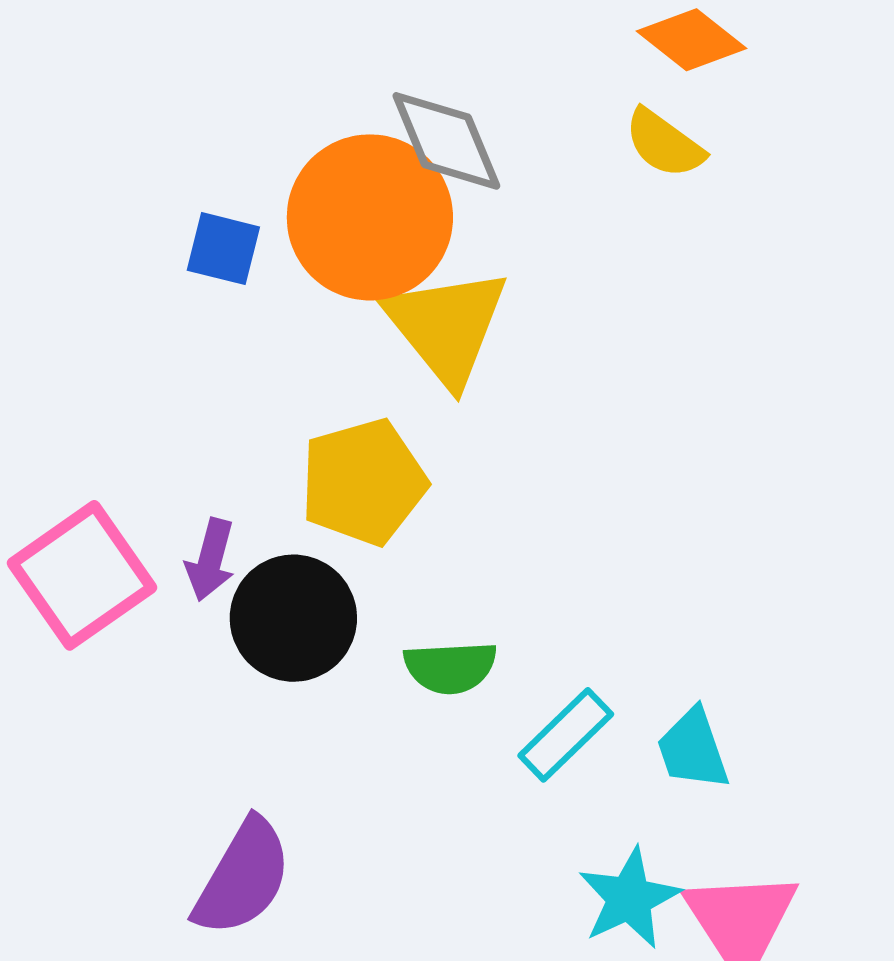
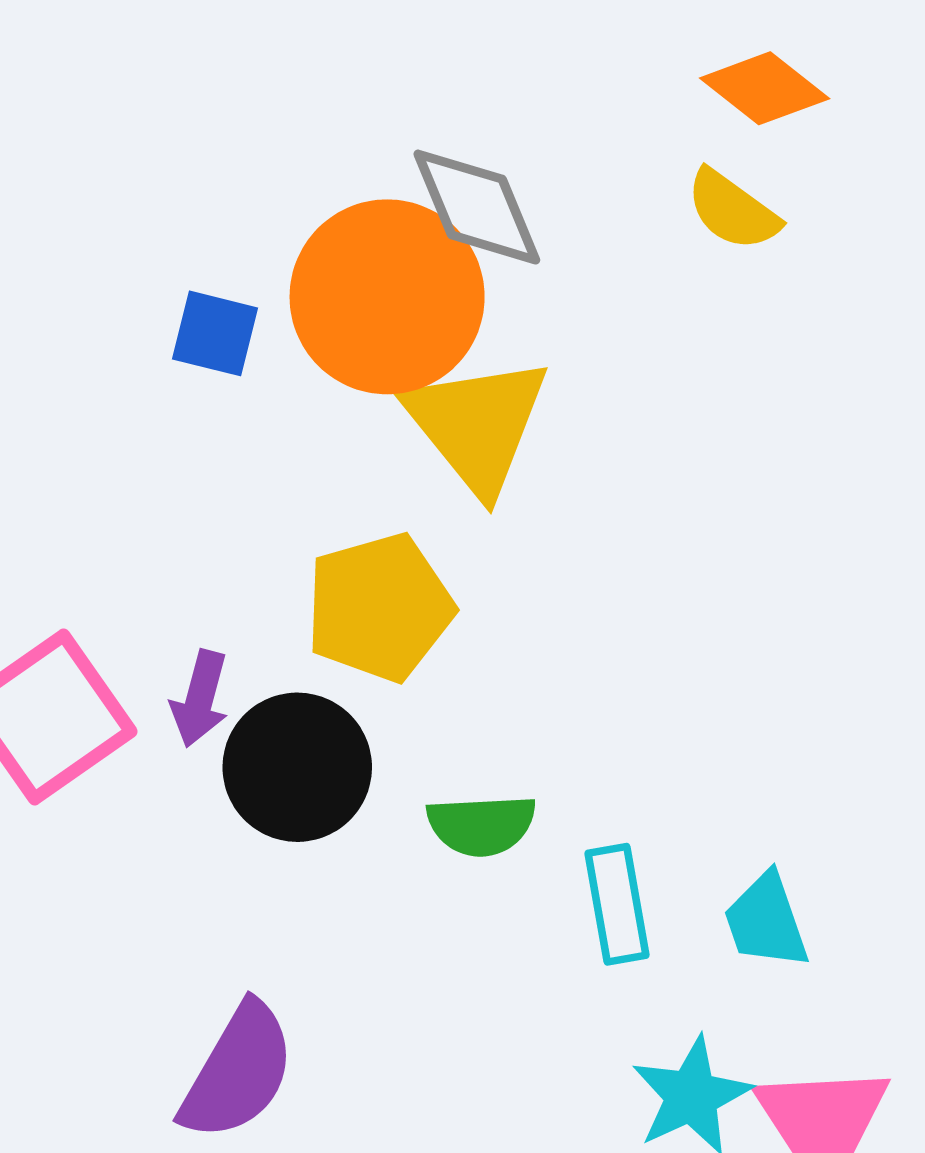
cyan rectangle: (566, 735) -> (617, 904), turned -56

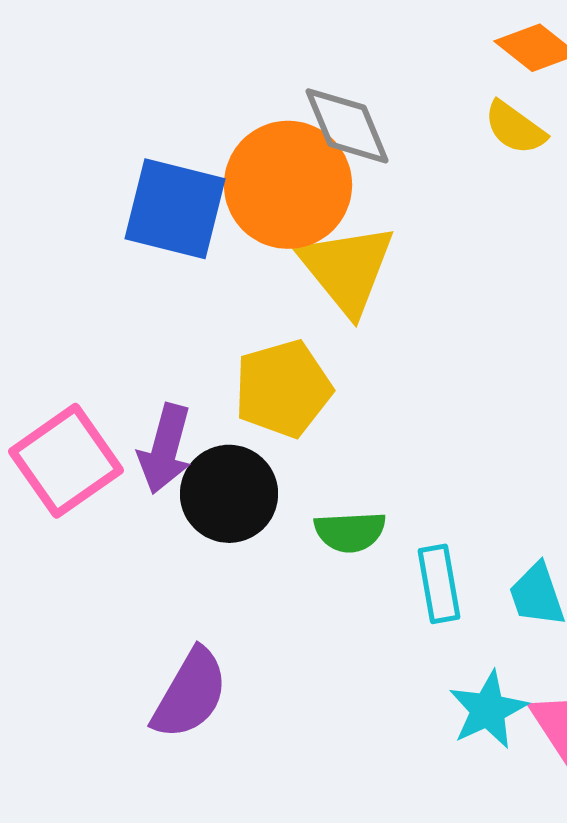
blue square: (215, 333) -> (175, 209), size x1.8
purple arrow: (200, 699) -> (165, 449), size x1.4

